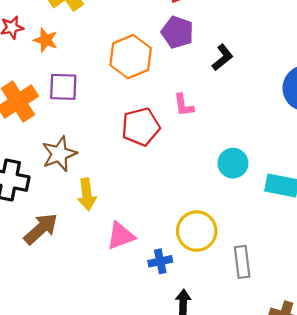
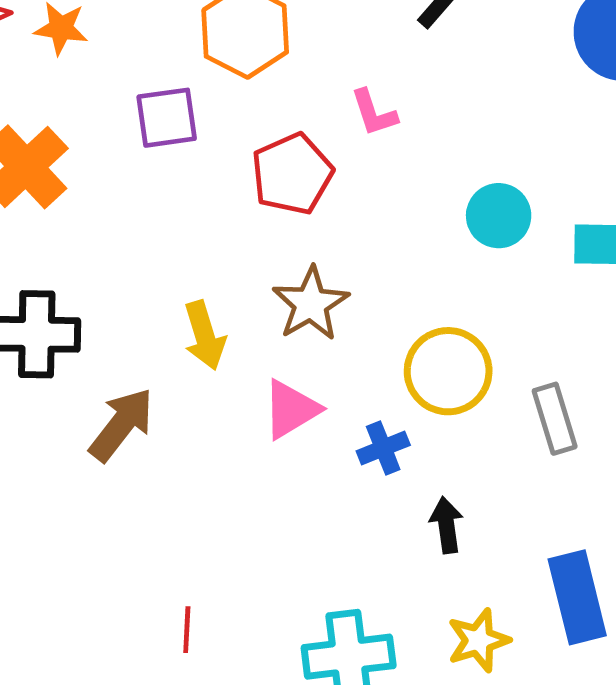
purple square: (63, 87) -> (167, 118), moved
brown star: (59, 154) -> (311, 304), moved

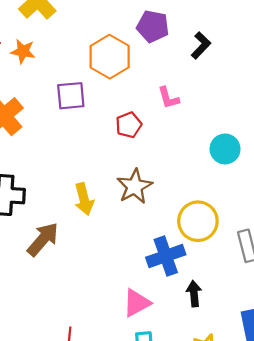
red pentagon: (292, 174) -> (129, 125), size x0.7
pink triangle: (291, 409) -> (137, 303), moved
blue cross: (383, 448) -> (166, 256), size x1.6

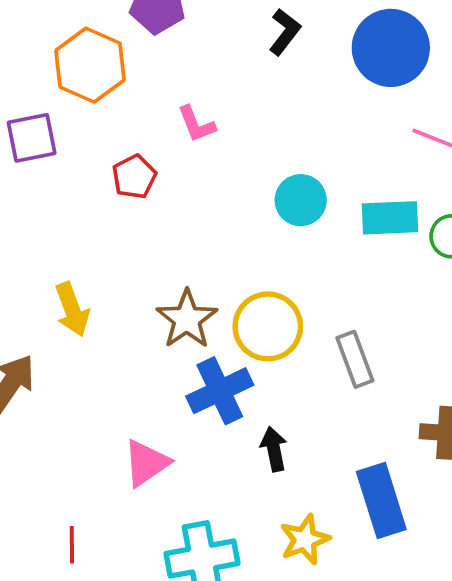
black L-shape: (201, 45) -> (285, 32), moved
brown star: (135, 186) -> (187, 319), moved
pink triangle: (137, 303) -> (146, 463), moved

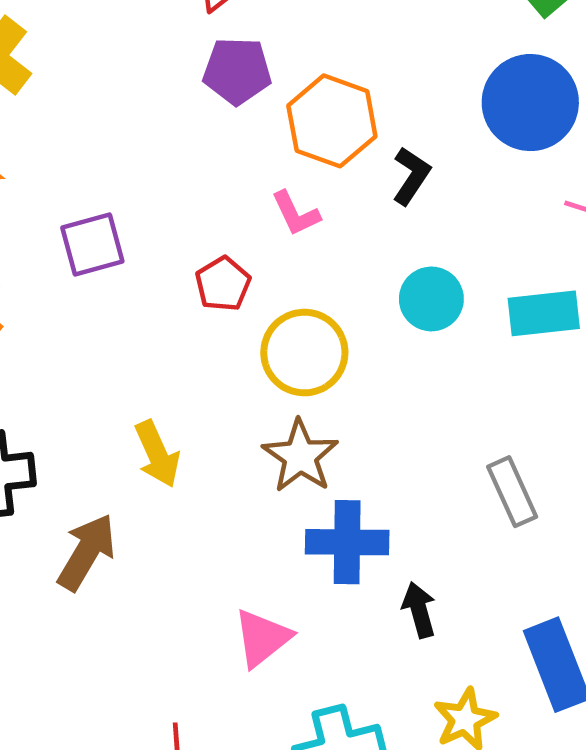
black L-shape: (285, 32) -> (411, 176), moved
orange hexagon: (90, 65) -> (332, 121), moved
yellow circle: (268, 326) -> (304, 353), moved
blue cross: (220, 391) -> (347, 542), turned 30

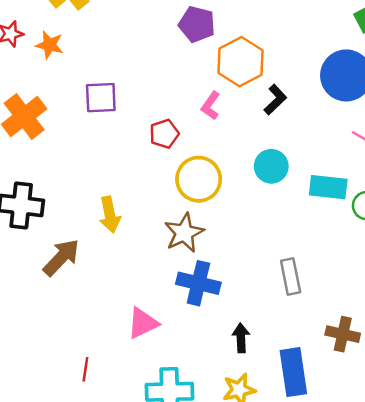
pink L-shape: (296, 213) -> (211, 106), turned 48
black arrow: (419, 610) -> (241, 338), moved

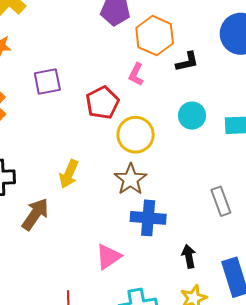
black L-shape: (275, 100) -> (187, 62), turned 40
red pentagon: (164, 134) -> (102, 103), size x1.4
yellow arrow: (110, 215) -> (69, 174), turned 44

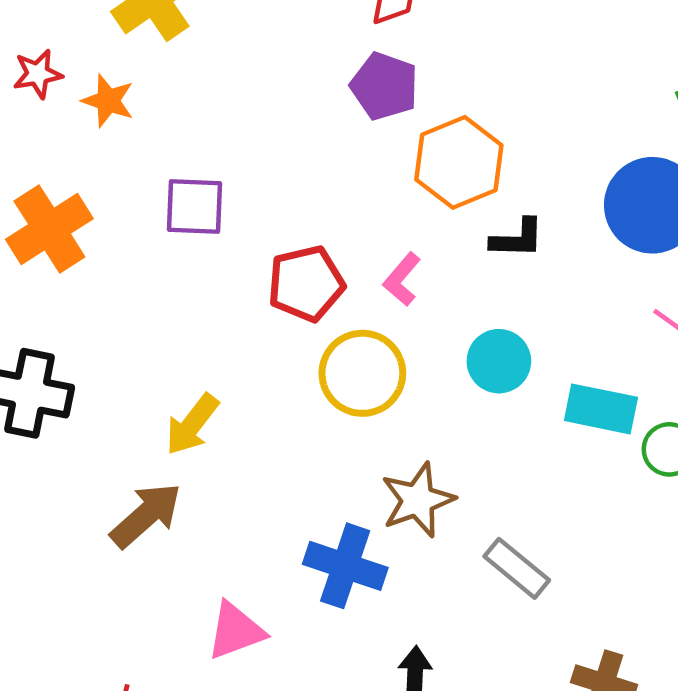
pink L-shape: (136, 74) -> (402, 279), moved
brown star: (131, 179) -> (418, 500), moved
gray rectangle: (221, 201) -> (517, 568), turned -44
brown arrow: (35, 214) -> (146, 515), moved

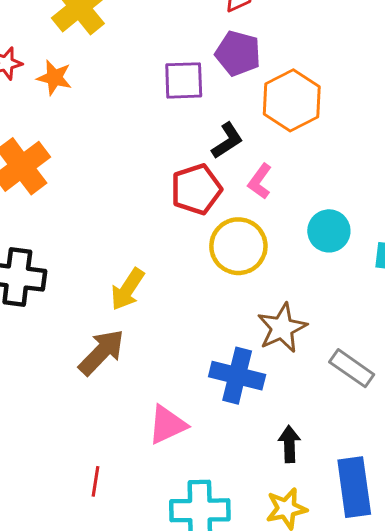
purple square: (194, 206) -> (184, 80), moved
black L-shape: (517, 238) -> (227, 141), moved, turned -30

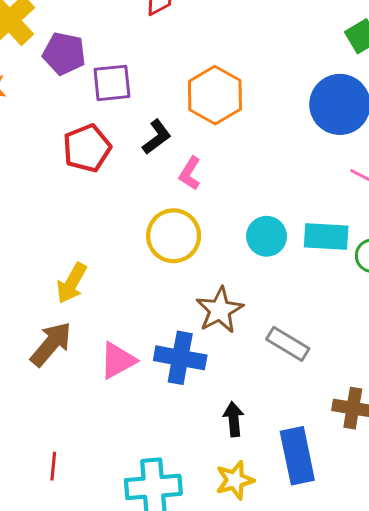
purple pentagon: (238, 53) -> (64, 54), moved
red pentagon: (196, 189) -> (87, 148), moved
cyan circle: (329, 231) -> (267, 236), moved
pink triangle: (167, 425) -> (118, 360), moved

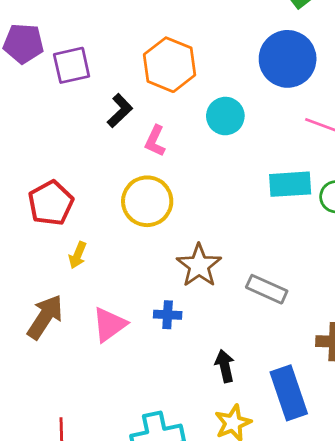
red pentagon: (87, 148) -> (51, 203), moved
cyan circle: (267, 236) -> (225, 116), moved
yellow arrow: (72, 283) -> (78, 255), moved, size x0.7
blue cross: (180, 358) -> (168, 315), size x0.6

